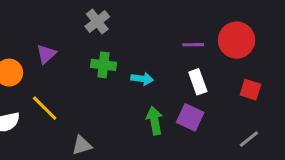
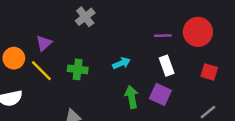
green cross: (103, 65) -> (78, 69), moved
cyan arrow: (142, 79) -> (122, 63), turned -30
yellow line: (45, 108) -> (41, 71), moved

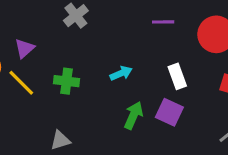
purple line: (163, 36) -> (163, 22), moved
green arrow: (132, 97) -> (134, 115), turned 35

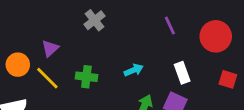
purple line: (163, 22) -> (170, 26), turned 66

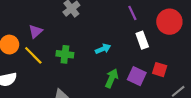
white rectangle: (182, 73) -> (142, 40), moved
red square: (228, 79) -> (160, 70), moved

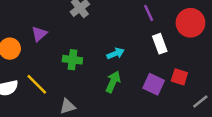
yellow line: (33, 55) -> (37, 84), moved
green arrow: (112, 78) -> (113, 82), moved

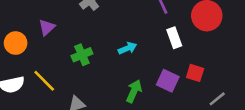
green cross: (72, 60) -> (82, 55), turned -30
green arrow: (113, 82) -> (134, 91), moved

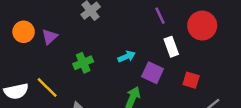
orange circle: (16, 43) -> (24, 32), moved
purple square: (168, 81) -> (153, 73), moved

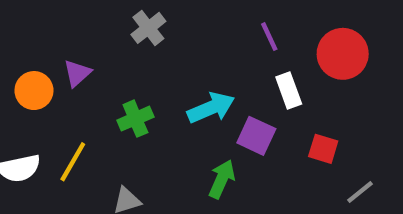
orange circle: (24, 32) -> (34, 91), moved
cyan arrow: (127, 57) -> (211, 108), size x1.5
yellow line: (47, 88) -> (73, 162), turned 75

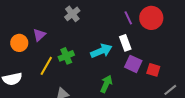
red circle: (343, 54) -> (151, 18), moved
white rectangle: (289, 91) -> (125, 43), moved
purple square: (256, 136) -> (133, 64), moved
yellow line: (73, 162) -> (46, 66), moved

